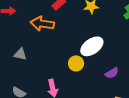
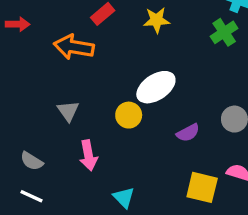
gray triangle: (20, 54) -> (68, 111), moved, turned 40

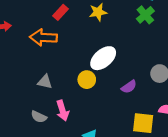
gray triangle: (68, 111) -> (45, 82), turned -35
gray semicircle: (32, 161) -> (39, 117), moved

